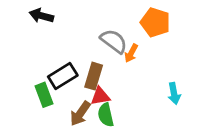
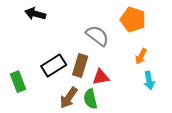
orange arrow: (131, 53) -> (141, 56), moved
green rectangle: (44, 95) -> (18, 82), moved
red triangle: (100, 96) -> (101, 77), moved

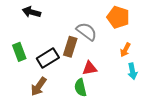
brown rectangle: (80, 66) -> (70, 47), moved
green rectangle: (18, 82) -> (19, 52), moved
brown arrow: (69, 98) -> (39, 87), moved

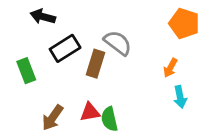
orange pentagon: (118, 17) -> (184, 23), moved
black rectangle: (48, 58) -> (65, 48), moved
red triangle: (90, 68) -> (90, 112), moved

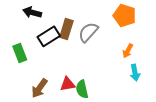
orange pentagon: (184, 23) -> (125, 16), moved
gray semicircle: (118, 43) -> (88, 32), turned -85
brown rectangle: (96, 64) -> (66, 29), moved

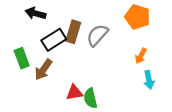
brown arrow: (39, 88) -> (43, 70), moved

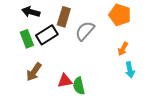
brown rectangle: (73, 32) -> (64, 17), moved
green rectangle: (22, 58) -> (27, 39), moved
brown arrow: (43, 70) -> (34, 72), moved

